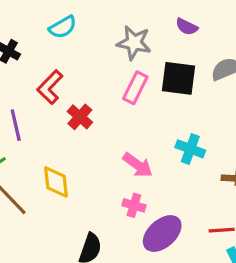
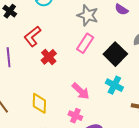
black square: (179, 78) -> (115, 54), moved, turned 30
yellow diamond: (56, 182) -> (39, 103), moved

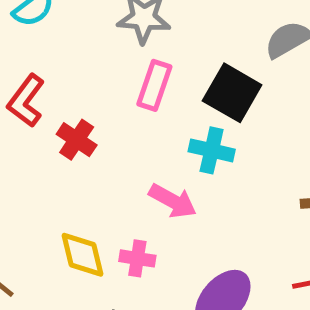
cyan cross: (114, 85) -> (212, 150), moved
pink cross: (75, 116) -> (137, 258), moved

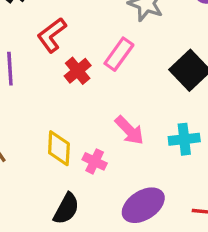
pink rectangle: (154, 85) -> (119, 54), moved
cyan cross: (212, 150) -> (184, 139), moved, turned -36

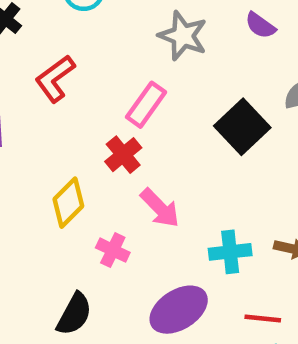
red cross: (78, 71) -> (123, 155), moved
cyan cross: (184, 139) -> (230, 252), moved
yellow diamond: (59, 148) -> (68, 203), moved, turned 42

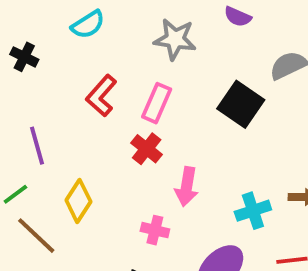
red L-shape: (55, 79) -> (101, 96), moved
yellow diamond: (68, 203) -> (78, 201), moved
pink arrow: (160, 208) -> (187, 187), turned 66

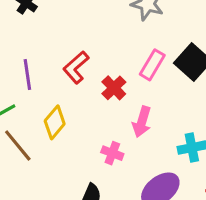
red L-shape: (101, 96) -> (76, 67), moved
pink rectangle: (157, 103) -> (152, 65), moved

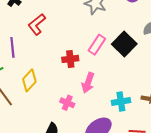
red L-shape: (76, 67) -> (37, 24), moved
red cross: (114, 88) -> (70, 59), turned 35

